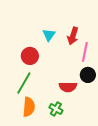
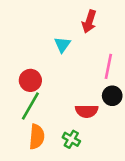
red arrow: (73, 36) -> (89, 22), moved
red circle: (30, 56) -> (30, 80), moved

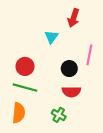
black circle: (112, 96) -> (69, 69), moved
green line: (30, 106) -> (25, 88), turned 75
orange semicircle: (37, 137) -> (19, 113), moved

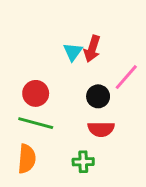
red arrow: (74, 18) -> (92, 49), moved
pink line: (89, 55) -> (126, 77), turned 30
green cross: (59, 115) -> (83, 162), turned -32

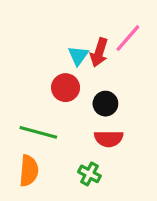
pink line: (126, 77) -> (128, 38), moved
red circle: (36, 93) -> (66, 88), moved
green cross: (83, 162) -> (89, 174), turned 30

